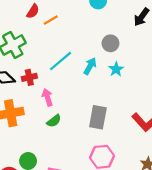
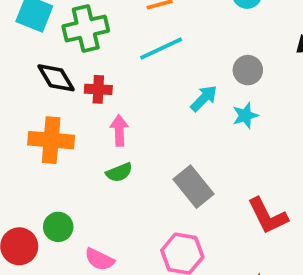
cyan line: (61, 61) -> (161, 49), moved
gray rectangle: (98, 117) -> (194, 187), turned -65

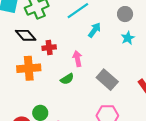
red cross: (98, 89) -> (49, 48), moved
cyan arrow: (204, 98) -> (95, 30), moved
pink arrow: (119, 130) -> (77, 59), moved

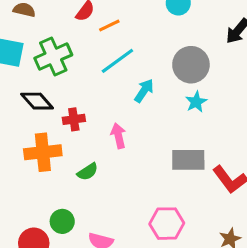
gray circle: (125, 14) -> (191, 65), size x1.5
green semicircle: (67, 79) -> (88, 172), moved
gray rectangle: (107, 80) -> (188, 160), moved, turned -40

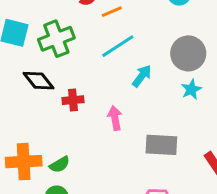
orange cross: (43, 152) -> (24, 162), moved
gray rectangle: (188, 160) -> (161, 145), moved
green semicircle: (88, 172) -> (60, 165), moved

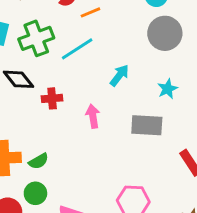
cyan line: (118, 46) -> (77, 49), moved
gray circle: (188, 53) -> (165, 33), moved
gray rectangle: (161, 145) -> (147, 125), moved

